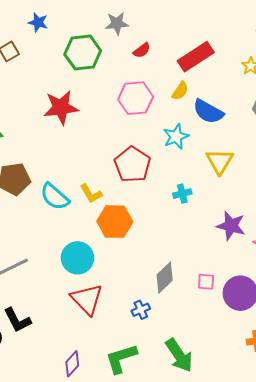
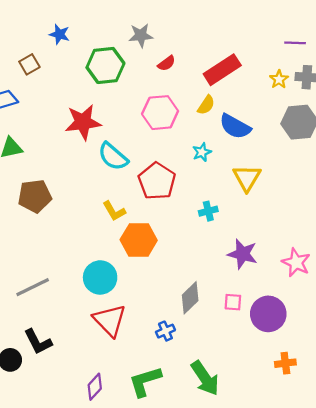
cyan star: (176, 137) -> (202, 152), size x0.7
cyan semicircle: (55, 197) -> (113, 156), moved
purple star: (231, 226) -> (243, 254), moved

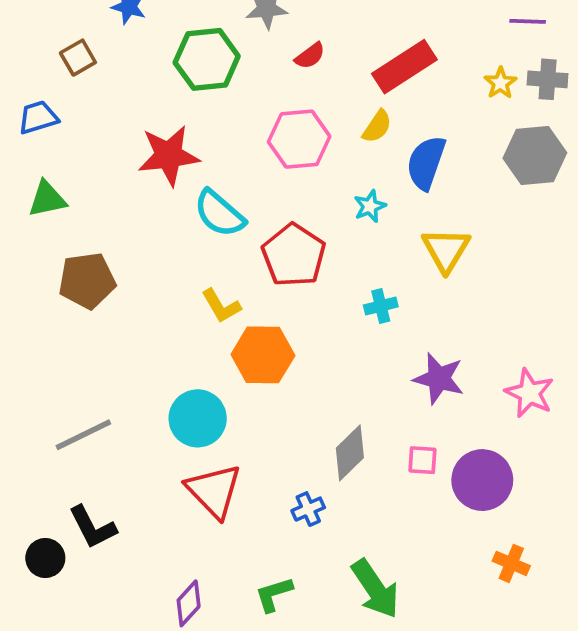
blue semicircle: (235, 126) -> (426, 163), turned 80
orange cross: (285, 363) -> (511, 563), turned 30
green L-shape: (145, 381) -> (274, 594), size x0.7

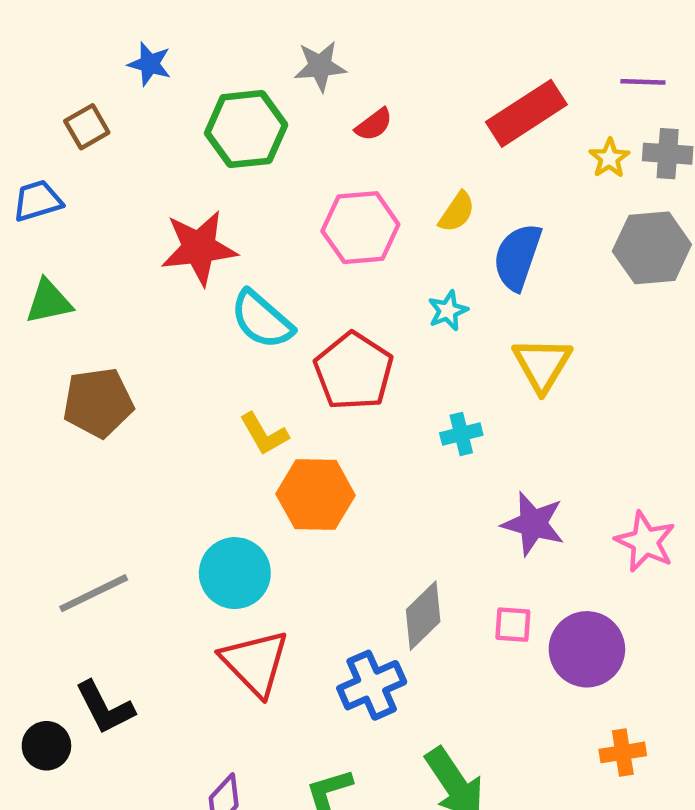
red rectangle: (404, 67) -> (526, 113), moved
blue cross: (308, 509) -> (372, 685), size x1.6
orange cross: (511, 563) -> (623, 752), turned -32

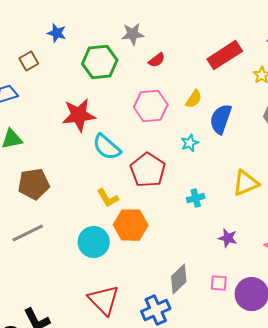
yellow triangle: (542, 364) -> (246, 183), moved, turned 36
purple star: (533, 524) -> (228, 238), size x0.7
cyan circle: (235, 573) -> (94, 242), moved
gray line: (94, 593) -> (28, 233), moved

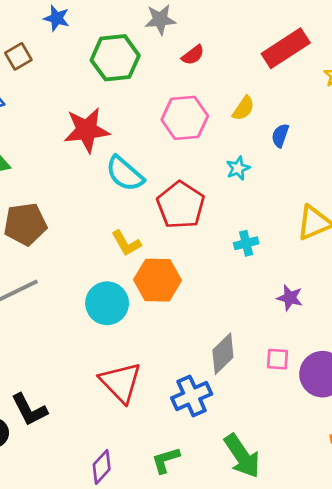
blue semicircle: (221, 119) -> (280, 136), size x0.6

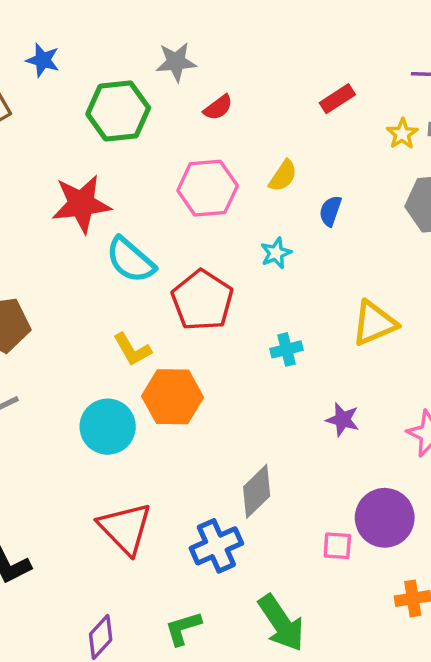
red rectangle: (286, 48) -> (337, 99), size x0.6
pink square: (278, 359) -> (337, 546), moved

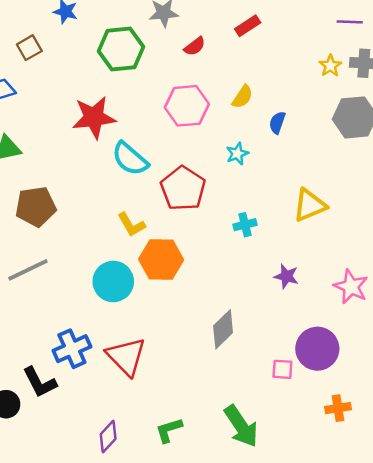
red rectangle: (337, 99) -> (248, 26), moved
blue cross: (216, 546) -> (72, 349), moved

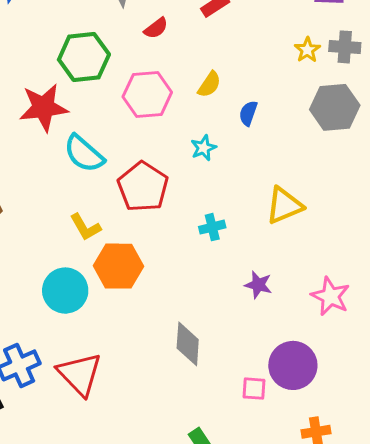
green hexagon: (121, 49) -> (84, 57), moved
gray diamond: (223, 329) -> (188, 344), turned -42

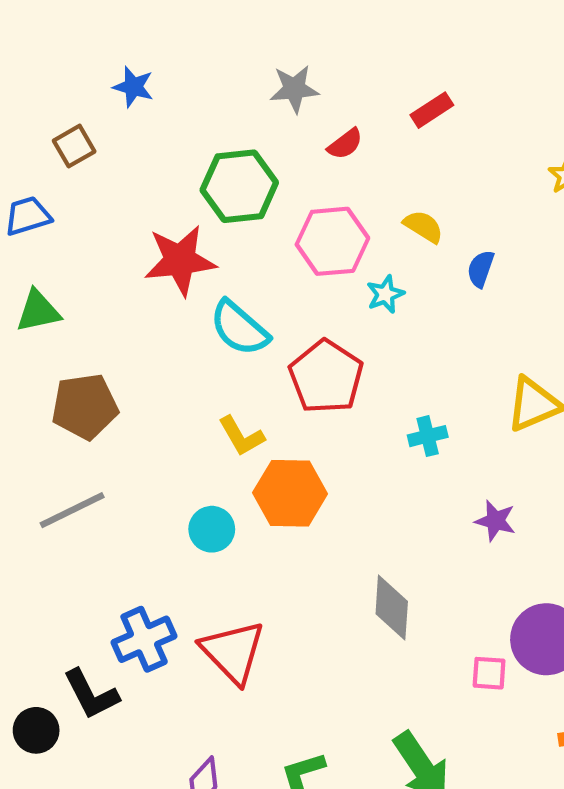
yellow semicircle: (209, 84) -> (423, 226), turned -92
cyan star: (204, 148) -> (385, 294), moved
cyan circle: (65, 291) -> (212, 529), size x0.7

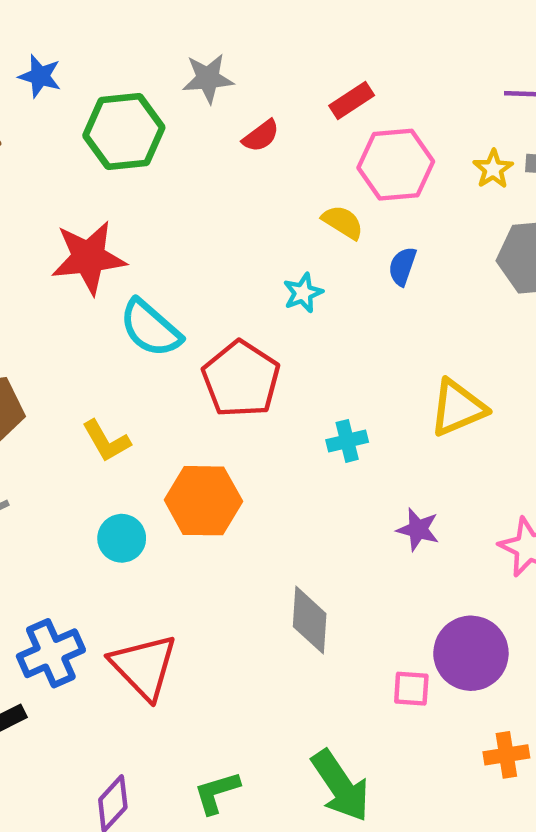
green hexagon: (239, 186) -> (124, 131), moved
pink hexagon: (332, 241) -> (396, 165), moved
yellow L-shape: (241, 436) -> (106, 441), moved

